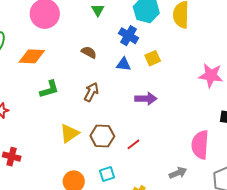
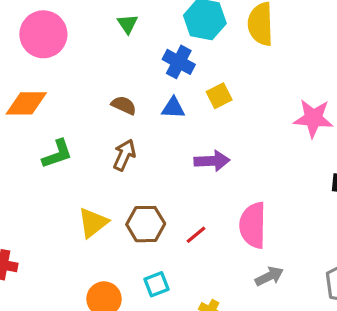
brown semicircle: (89, 52) -> (124, 105), moved
pink semicircle: (200, 145) -> (253, 225), moved

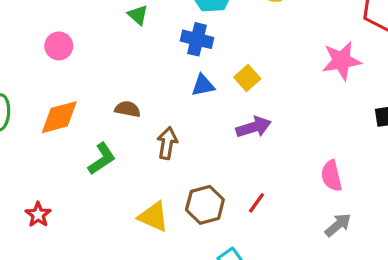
pink circle: (43, 34) -> (59, 46), size x0.6
yellow square: (219, 96) -> (247, 78), moved
brown semicircle: (124, 105) -> (128, 109), moved
yellow triangle: (93, 223) -> (153, 217), turned -44
pink semicircle: (253, 225) -> (331, 176), moved, size x0.7

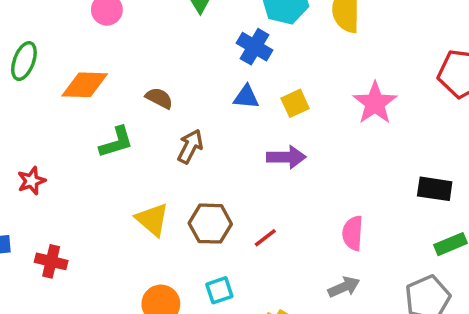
pink star: (342, 61) -> (375, 103), moved, turned 30

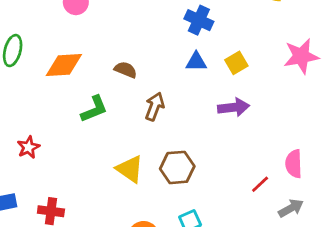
pink star: (375, 103) -> (301, 56), turned 30
red line: (265, 238) -> (260, 184), moved

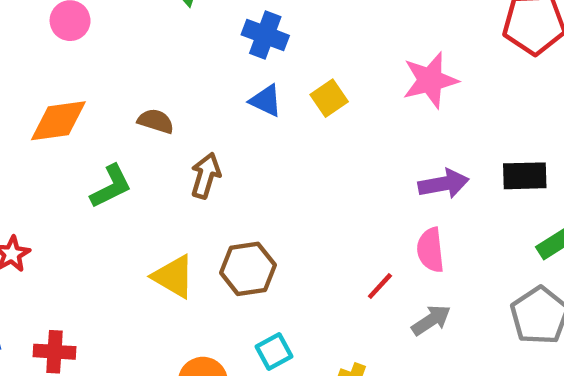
blue triangle: (196, 62) -> (266, 101), turned 30
purple arrow: (234, 107) -> (444, 184), moved

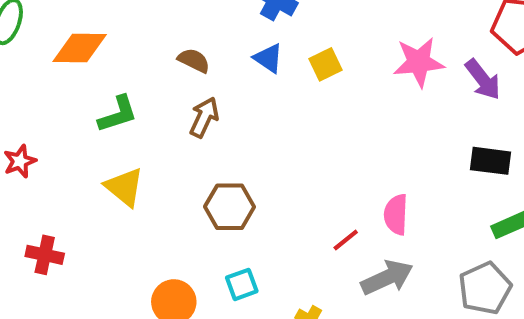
brown semicircle: (156, 121) -> (194, 60), moved
purple arrow: (444, 184) -> (483, 79), moved, turned 54
yellow triangle: (174, 277) -> (124, 187), moved
gray arrow: (431, 320) -> (387, 278), size x1.4

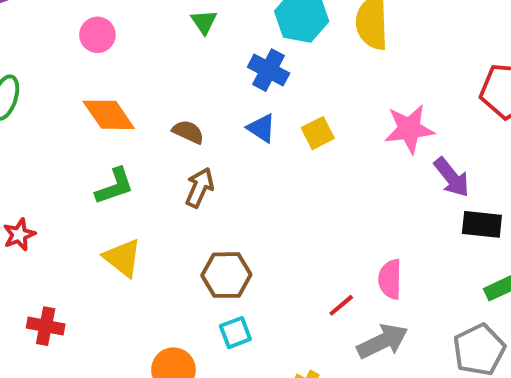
orange diamond: (80, 48) -> (109, 115), moved, turned 56
purple arrow: (483, 79) -> (452, 177), moved
cyan square: (242, 284) -> (235, 333), moved

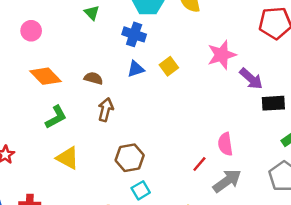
blue triangle: (261, 128) -> (136, 69), turned -42

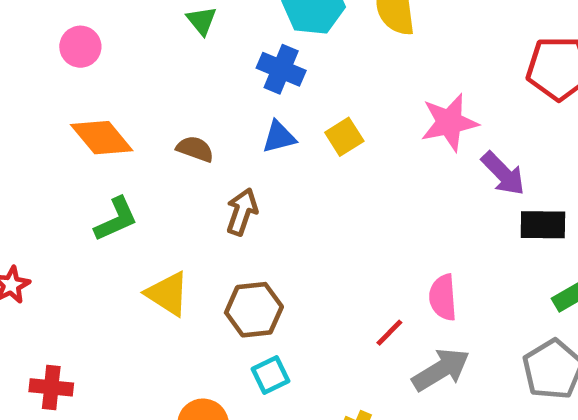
brown arrow: (106, 110) -> (242, 212), moved
yellow triangle: (68, 158) -> (168, 294), moved

